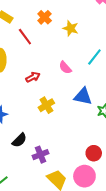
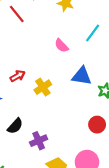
red arrow: (33, 77) -> (18, 76), moved
red circle: (94, 153) -> (97, 125), moved

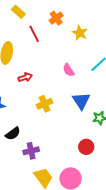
red arrow: (18, 76) -> (25, 77), moved
blue triangle: (82, 76) -> (81, 101), turned 36

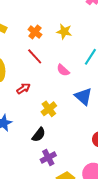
orange cross: (56, 18) -> (35, 32), moved
red line: (34, 34) -> (35, 56), moved
black semicircle: (13, 134) -> (39, 135), moved

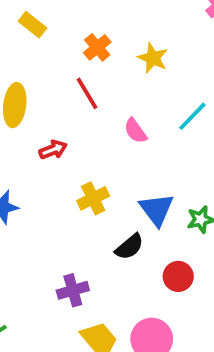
blue triangle: (83, 96) -> (157, 209), moved
black semicircle: (39, 135) -> (129, 247), moved

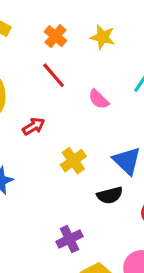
black semicircle: (129, 247) -> (110, 195), turned 35

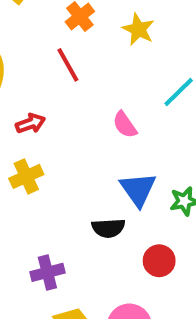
pink semicircle: (99, 99) -> (125, 125), moved
yellow cross: (73, 161) -> (26, 176), moved

